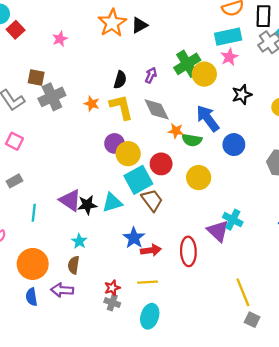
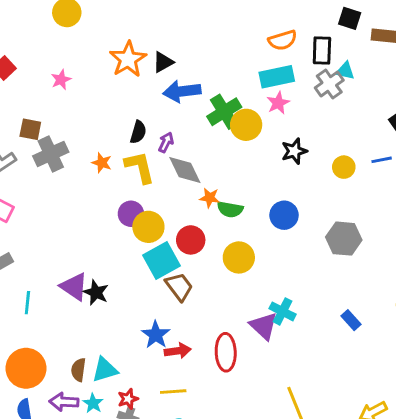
purple arrow: (151, 75) -> (166, 142), moved
blue arrow: (208, 118) -> (182, 91), moved, turned -60
cyan triangle: (112, 203) -> (105, 370), moved
black star: (87, 205) -> (96, 292), turned 30
cyan star: (79, 241) -> (93, 403), moved

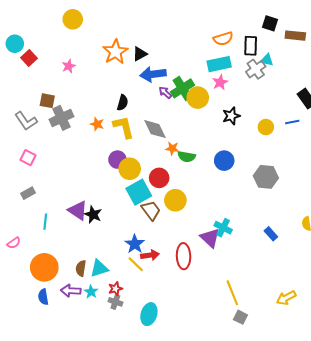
purple arrow: (166, 142) -> (165, 93), moved, turned -72
yellow circle: (239, 257) -> (175, 200), moved
yellow line: (173, 392) -> (136, 264), moved, turned 48

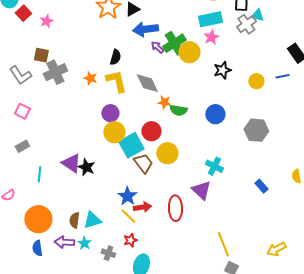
pink star: (69, 66) -> (46, 21), moved
yellow circle: (130, 169) -> (114, 132), moved
cyan cross: (223, 228) -> (214, 166), moved
red star: (115, 289) -> (130, 240), moved

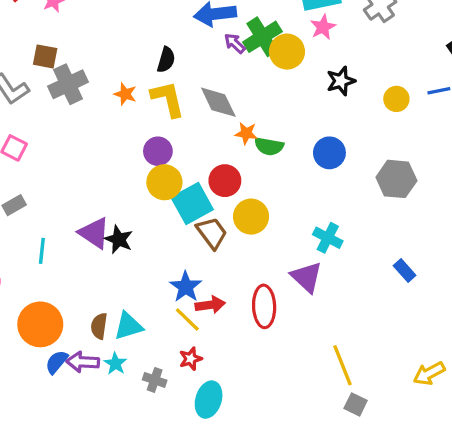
blue semicircle: (37, 248) -> (57, 362), moved, turned 49

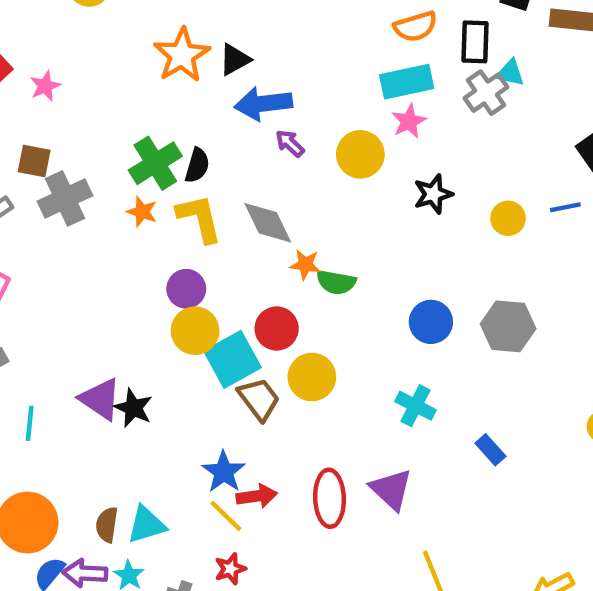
green cross: (262, 37) -> (155, 163), moved
blue circle: (329, 153) -> (431, 322), moved
blue rectangle: (405, 270) -> (490, 450), moved
purple triangle: (307, 277) -> (391, 489), moved

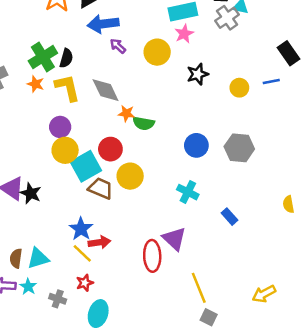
brown trapezoid: (259, 399) -> (101, 188), turned -30
red ellipse: (330, 498) -> (152, 256), moved

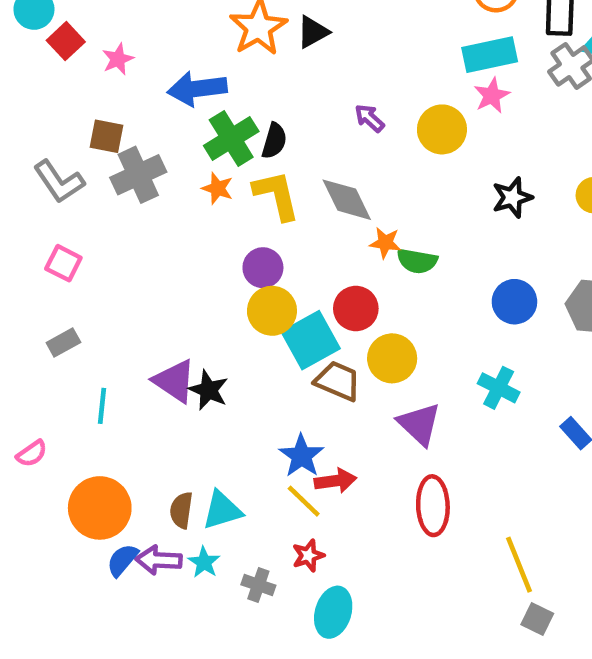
blue arrow: (103, 24) -> (197, 89), moved
black star: (198, 74) -> (512, 197), moved
purple triangle: (174, 239) -> (419, 424), moved

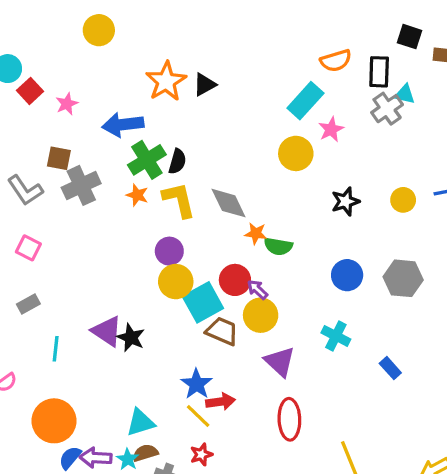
cyan rectangle: (490, 55) -> (305, 101), moved, turned -36
purple arrow: (369, 118) -> (257, 290), moved
brown semicircle: (181, 510) -> (145, 453), moved, turned 65

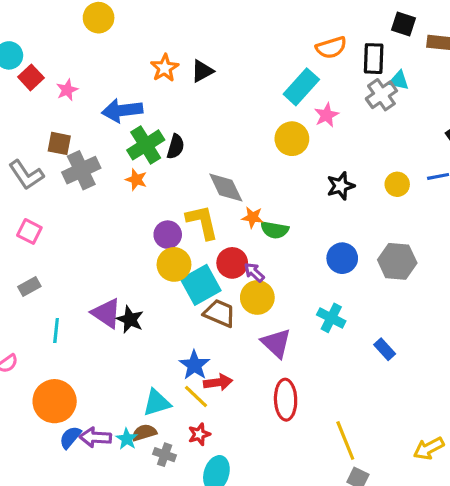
orange star: (166, 81) -> (165, 68), size x0.7
yellow L-shape: (179, 200) -> (202, 222), moved
cyan triangle: (140, 422) -> (157, 403), moved

